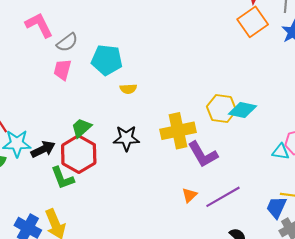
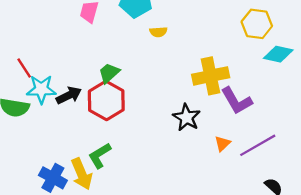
yellow hexagon: (222, 108) -> (257, 24), moved
black star: (126, 138) -> (187, 117), moved, turned 30
green L-shape: (62, 178) -> (100, 156), moved, turned 80

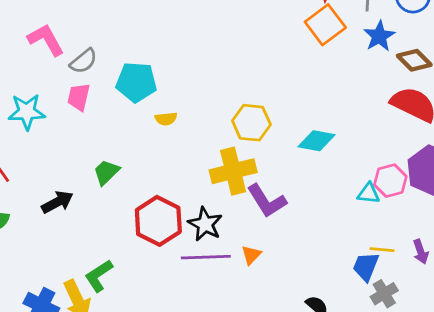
yellow hexagon: (257, 24) -> (251, 123), moved
cyan star: (41, 89) -> (27, 112), moved
red hexagon: (106, 100) -> (158, 221), moved
purple line: (258, 145) -> (206, 257), moved, turned 30

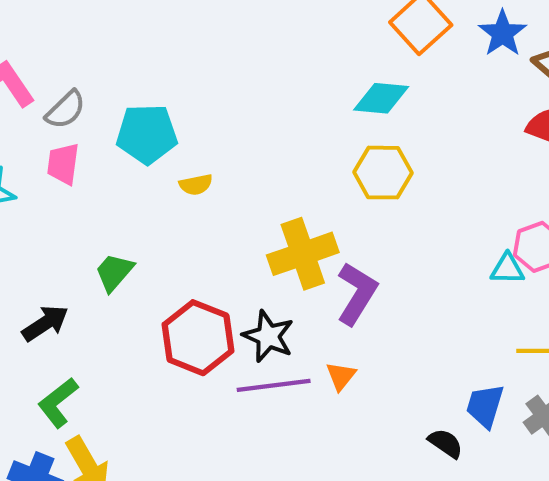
yellow hexagon: (251, 123) -> (383, 173), moved
cyan diamond: (317, 141) -> (381, 98), moved
purple L-shape: (267, 201) -> (357, 293), turned -111
blue trapezoid: (366, 266) -> (485, 406), moved
green L-shape: (99, 276) -> (58, 403), moved

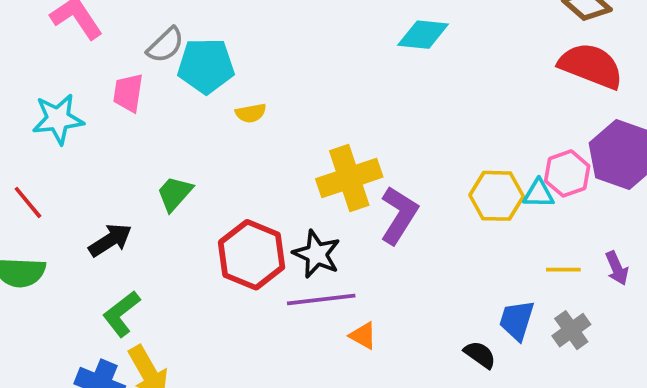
gray semicircle: (66, 110) -> (165, 45), moved
yellow hexagon: (383, 173) -> (497, 196), moved
orange triangle: (341, 376) -> (363, 336), moved, turned -40

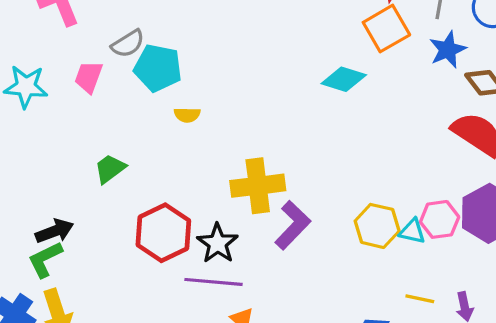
black arrow: (110, 240) -> (55, 231), moved

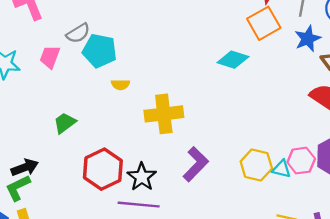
yellow cross: (258, 186) -> (164, 114), moved

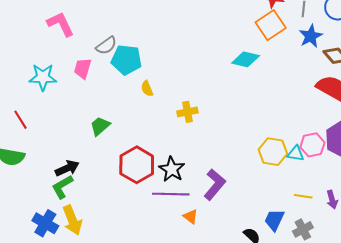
yellow semicircle: (120, 85) -> (147, 89), turned 70
yellow cross: (164, 114) -> (187, 112), size x0.6
purple L-shape: (196, 164) -> (215, 184), moved

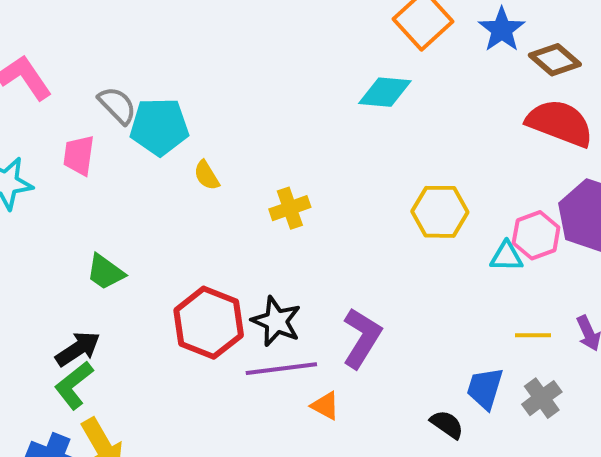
gray semicircle: (106, 46) -> (117, 105), turned -90
green trapezoid: (100, 126) -> (105, 272), moved, turned -95
yellow hexagon: (273, 152) -> (440, 212), moved

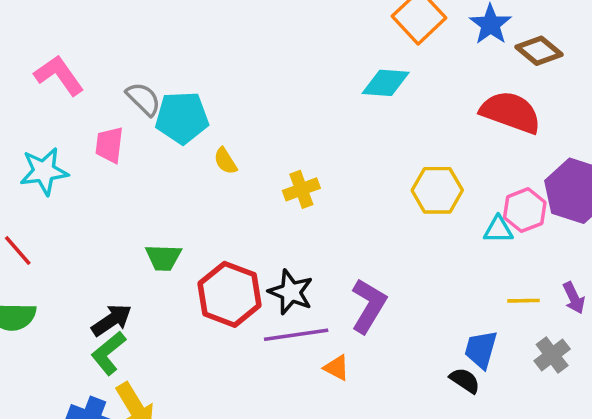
red semicircle: (560, 123) -> (511, 112), moved
green trapezoid: (105, 272) -> (163, 257), moved, turned -33
gray cross: (542, 398) -> (552, 355), moved
black semicircle: (447, 424) -> (465, 380), moved

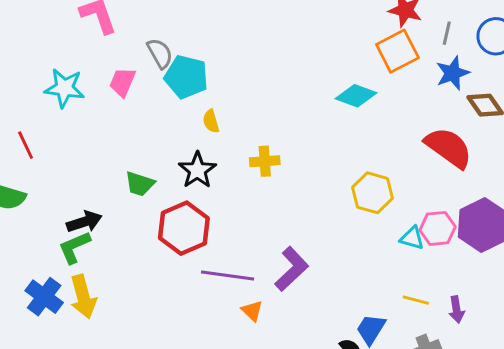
black star: (291, 292) -> (197, 170), moved

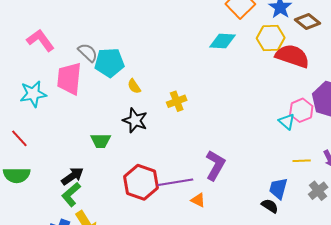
pink trapezoid: (122, 82) -> (69, 79), size x1.6
yellow hexagon: (372, 193) -> (271, 38), moved
red hexagon: (184, 228) -> (141, 182), moved
cyan triangle: (412, 238) -> (287, 122), turned 42

